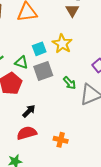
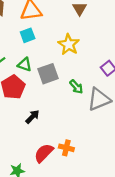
cyan square: (39, 49) -> (28, 35), moved
red semicircle: (27, 133) -> (44, 153), moved, turned -30

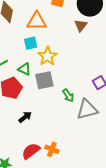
yellow star: (69, 44) -> (48, 56), moved

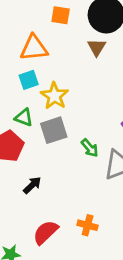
orange cross: (52, 149) -> (88, 225), moved

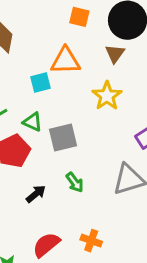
orange triangle: (34, 48) -> (65, 61), moved
yellow star: (54, 96) -> (107, 96), moved
green arrow: (90, 148) -> (75, 182), moved

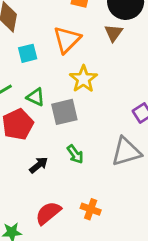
orange triangle: (65, 61) -> (67, 40), turned -44
cyan square: (40, 83) -> (28, 53), moved
yellow star: (107, 96) -> (83, 79), moved

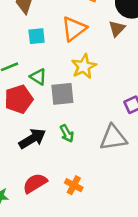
black arrow: (39, 165) -> (32, 139), size x1.5

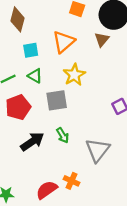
green triangle: (38, 77) -> (35, 76), moved
gray triangle: (113, 138) -> (98, 150), moved, turned -40
red semicircle: (35, 183) -> (47, 190), moved

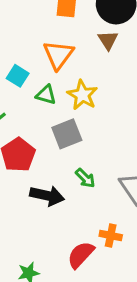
cyan square: (31, 50) -> (18, 76), turned -35
green triangle: (35, 76) -> (46, 95), moved
black arrow: (32, 142) -> (47, 196), turned 60

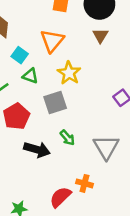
brown triangle: (108, 40) -> (100, 36), moved
green triangle: (46, 95) -> (30, 76), moved

